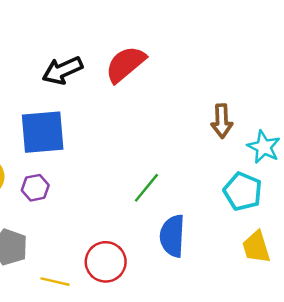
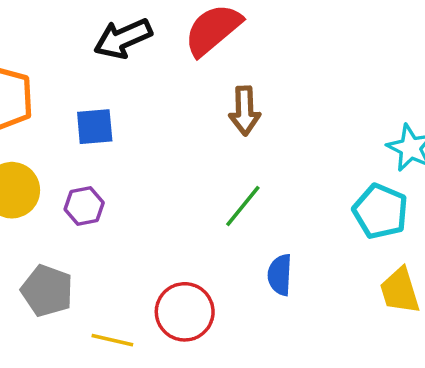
brown arrow: (222, 121) -> (245, 111), moved
blue square: (43, 132) -> (95, 127), size x0.6
blue semicircle: (172, 236) -> (280, 275), size x0.7

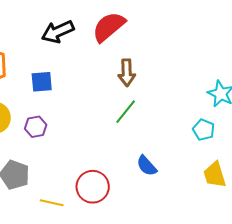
green line: (243, 206) -> (126, 112), moved
cyan pentagon: (380, 211) -> (204, 130), size x0.7
blue semicircle: (280, 275) -> (147, 166), turned -45

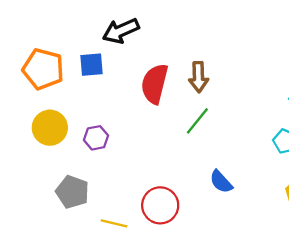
red semicircle: (109, 27) -> (155, 84), moved, turned -36
blue square: (42, 82) -> (92, 65), moved

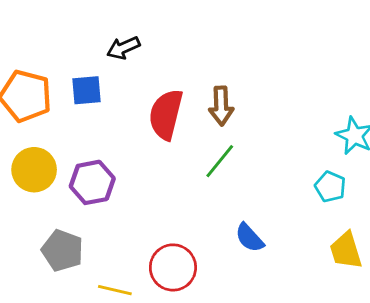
black arrow: (121, 31) -> (123, 48), size x0.7
purple hexagon: (96, 138) -> (92, 182), size x1.4

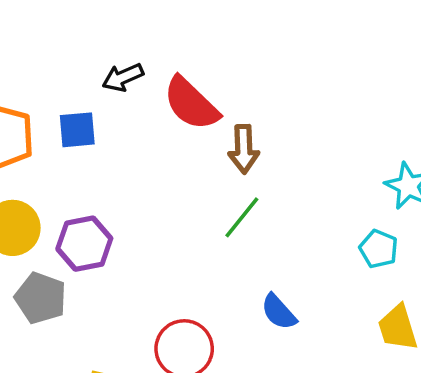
red semicircle: (166, 114) -> (191, 104), moved, turned -60
gray pentagon: (62, 250) -> (41, 298), moved

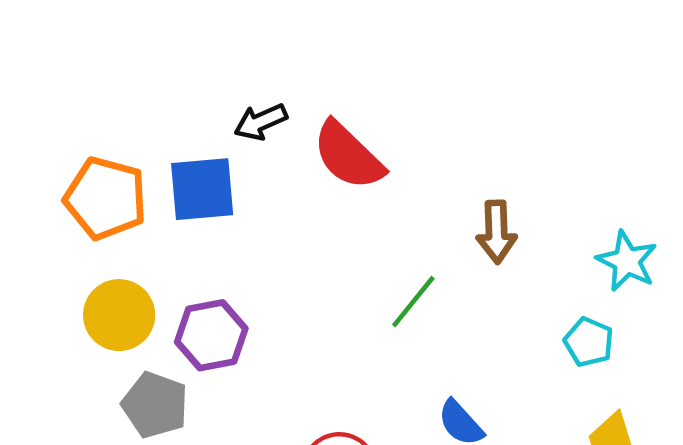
blue square: (77, 130) -> (202, 189), size x1.4
brown arrow: (244, 149) -> (497, 232), moved

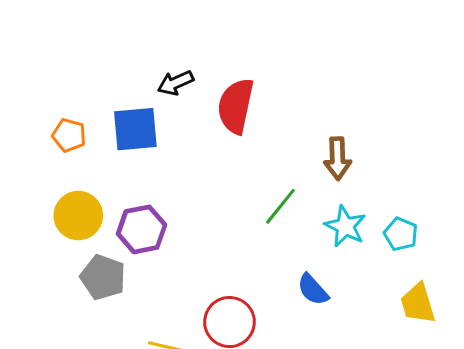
red semicircle: (348, 156) -> (236, 106), turned 58
orange pentagon: (106, 198) -> (69, 135), size x0.6
cyan star: (627, 261) -> (345, 226), moved

